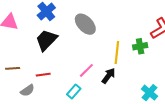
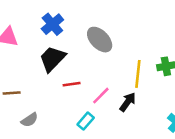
red line: (43, 75) -> (72, 84), moved

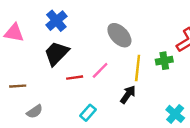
gray ellipse: (100, 40) -> (119, 35), moved
pink line: (101, 96) -> (100, 70), moved

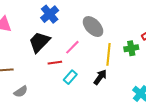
blue cross: (56, 21) -> (50, 14), moved
pink line: (100, 70) -> (72, 47), moved
cyan rectangle: (88, 113) -> (70, 77), moved

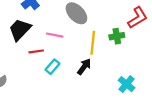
pink line: (72, 47) -> (55, 35), turned 56

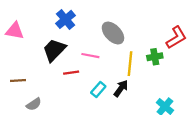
cyan rectangle: (52, 67) -> (98, 90), moved

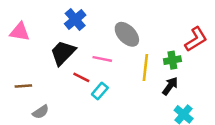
red line: (71, 73) -> (81, 77), turned 35
black arrow: (121, 88) -> (170, 86), moved
cyan rectangle: (98, 90) -> (100, 91), moved

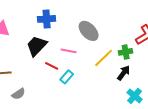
blue cross: (75, 19) -> (47, 19), turned 36
yellow line: (145, 68) -> (104, 58), turned 40

